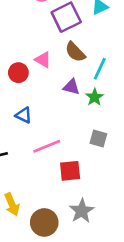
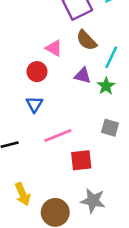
red circle: (18, 73) -> (37, 72), moved
blue triangle: (24, 115) -> (34, 104), turned 36
gray star: (82, 211) -> (93, 201), turned -30

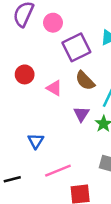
red circle: (37, 72) -> (25, 74), moved
purple triangle: (83, 76) -> (81, 114), turned 49

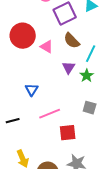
red circle: (25, 74) -> (23, 36), size x1.6

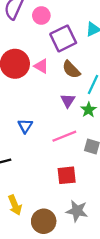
pink triangle: (47, 47) -> (41, 66), moved
pink line: (50, 114) -> (64, 136), moved

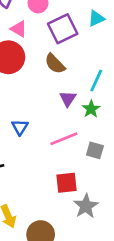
pink triangle: (41, 66) -> (19, 29), moved
brown semicircle: (71, 70) -> (55, 64), moved
gray star: (77, 211) -> (86, 206), moved, turned 30

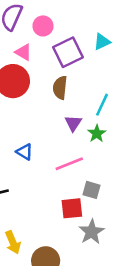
brown semicircle: (55, 64) -> (60, 88), turned 50
blue triangle: (20, 127) -> (25, 152), turned -30
gray square: (95, 150) -> (92, 190), moved

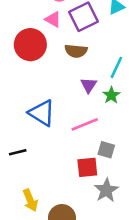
pink triangle: (23, 52) -> (53, 19), moved
brown semicircle: (60, 88) -> (76, 51), turned -90
blue triangle: (25, 152) -> (42, 113), size x1.6

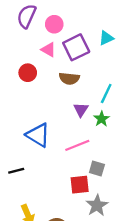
red circle: (30, 45) -> (28, 73), size x0.6

